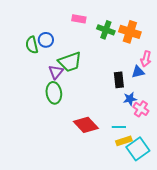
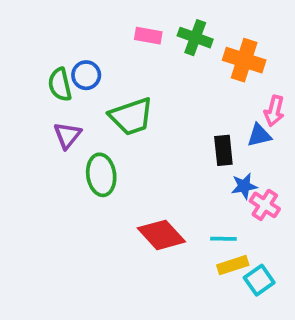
green cross: (106, 30) -> (195, 38), moved
purple triangle: (56, 72) -> (67, 135), moved
cyan square: (138, 149) -> (259, 280), size x0.7

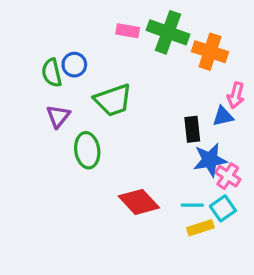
green cross: (195, 38) -> (168, 32), size x1.4
blue star: (244, 186) -> (210, 160), size x1.5
cyan square: (259, 280) -> (223, 208), moved

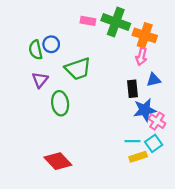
pink arrow: (236, 95) -> (141, 57), moved
red diamond: (139, 202) -> (58, 161), moved

